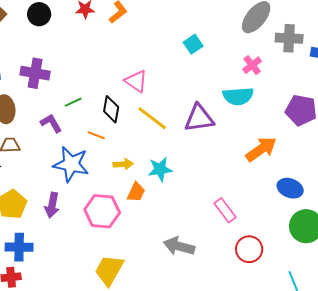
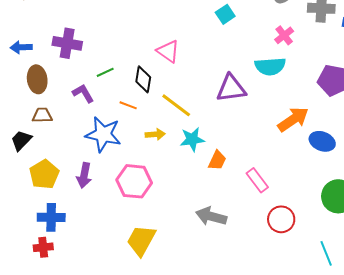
yellow line: (152, 118) -> (176, 105), moved
blue ellipse: (290, 188) -> (322, 141), moved
orange trapezoid: (136, 192) -> (217, 160), moved

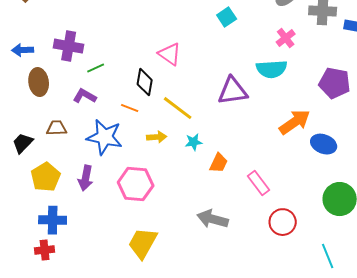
green line: (105, 72) -> (96, 68), moved
purple L-shape: (83, 93) -> (85, 96), turned -30
brown trapezoid: (42, 115) -> (57, 128), moved
cyan star: (192, 139) -> (194, 142), size x0.7

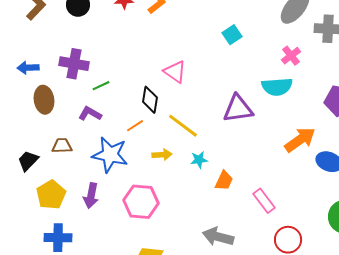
orange line: (130, 108) -> (135, 126), turned -54

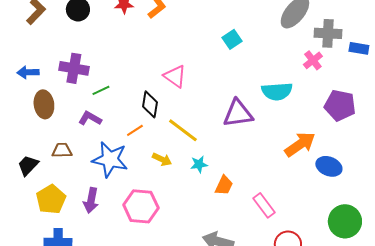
pink cross: (291, 56) -> (313, 60), moved
yellow arrow: (162, 155) -> (162, 159), turned 30

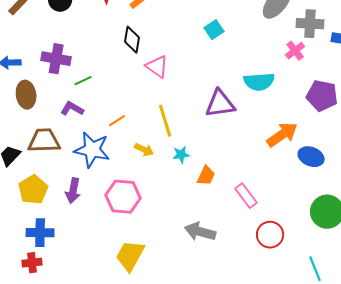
black diamond: (150, 104) -> (132, 40), moved
yellow line: (183, 130) -> (165, 121), turned 36
brown trapezoid: (62, 150) -> (44, 141), size x1.6

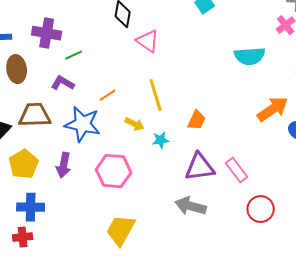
purple triangle: (220, 104) -> (200, 167), moved
cyan star: (181, 155) -> (161, 140), moved
orange trapezoid: (206, 176) -> (197, 120), moved

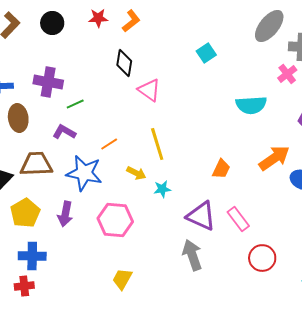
orange trapezoid: (197, 120) -> (221, 169), moved
purple triangle: (200, 167) -> (201, 216), turned 32
gray arrow: (191, 206) -> (192, 255), turned 56
yellow trapezoid: (121, 230) -> (122, 279), size x0.7

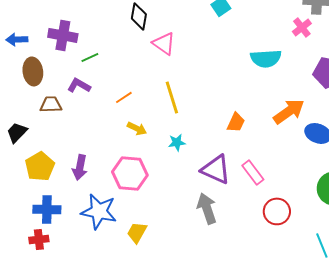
brown trapezoid: (36, 164) -> (51, 104), moved, size x0.7
blue star: (84, 173) -> (99, 211), moved
yellow arrow: (136, 173) -> (137, 128), moved

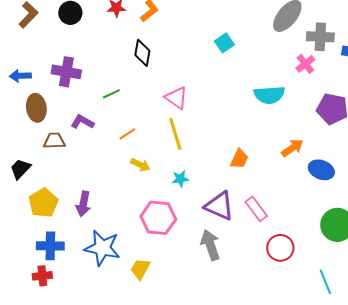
pink triangle: (164, 43) -> (176, 98), moved
green line: (90, 57) -> (111, 94), moved
orange arrow: (289, 111) -> (292, 148), size x0.7
pink hexagon: (130, 173) -> (158, 218), moved

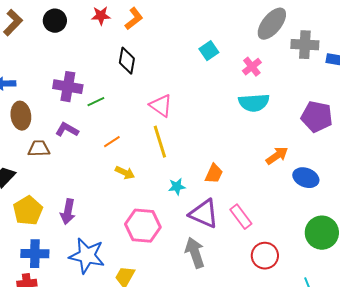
pink cross: (305, 64) -> (252, 67), moved
purple cross: (66, 72) -> (68, 87), moved
orange trapezoid: (239, 159) -> (214, 174), moved
cyan star: (180, 179) -> (177, 187), moved

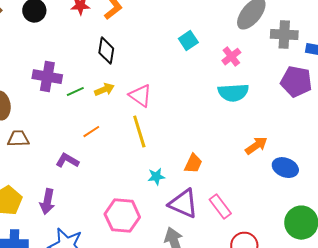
purple pentagon: (317, 117) -> (296, 82), moved
purple L-shape: (67, 130) -> (67, 161), moved
yellow arrow: (125, 173) -> (104, 90), moved, turned -48

